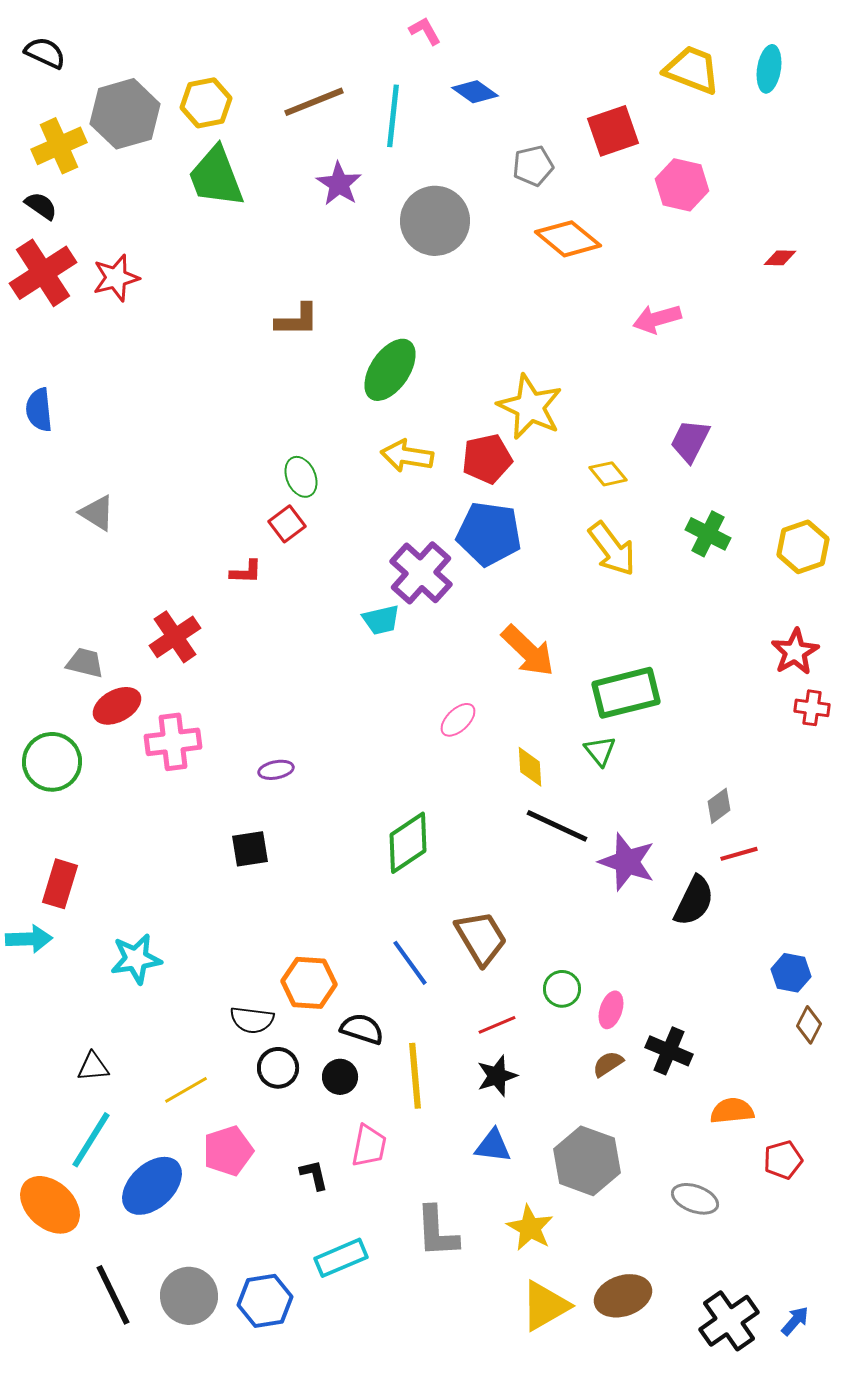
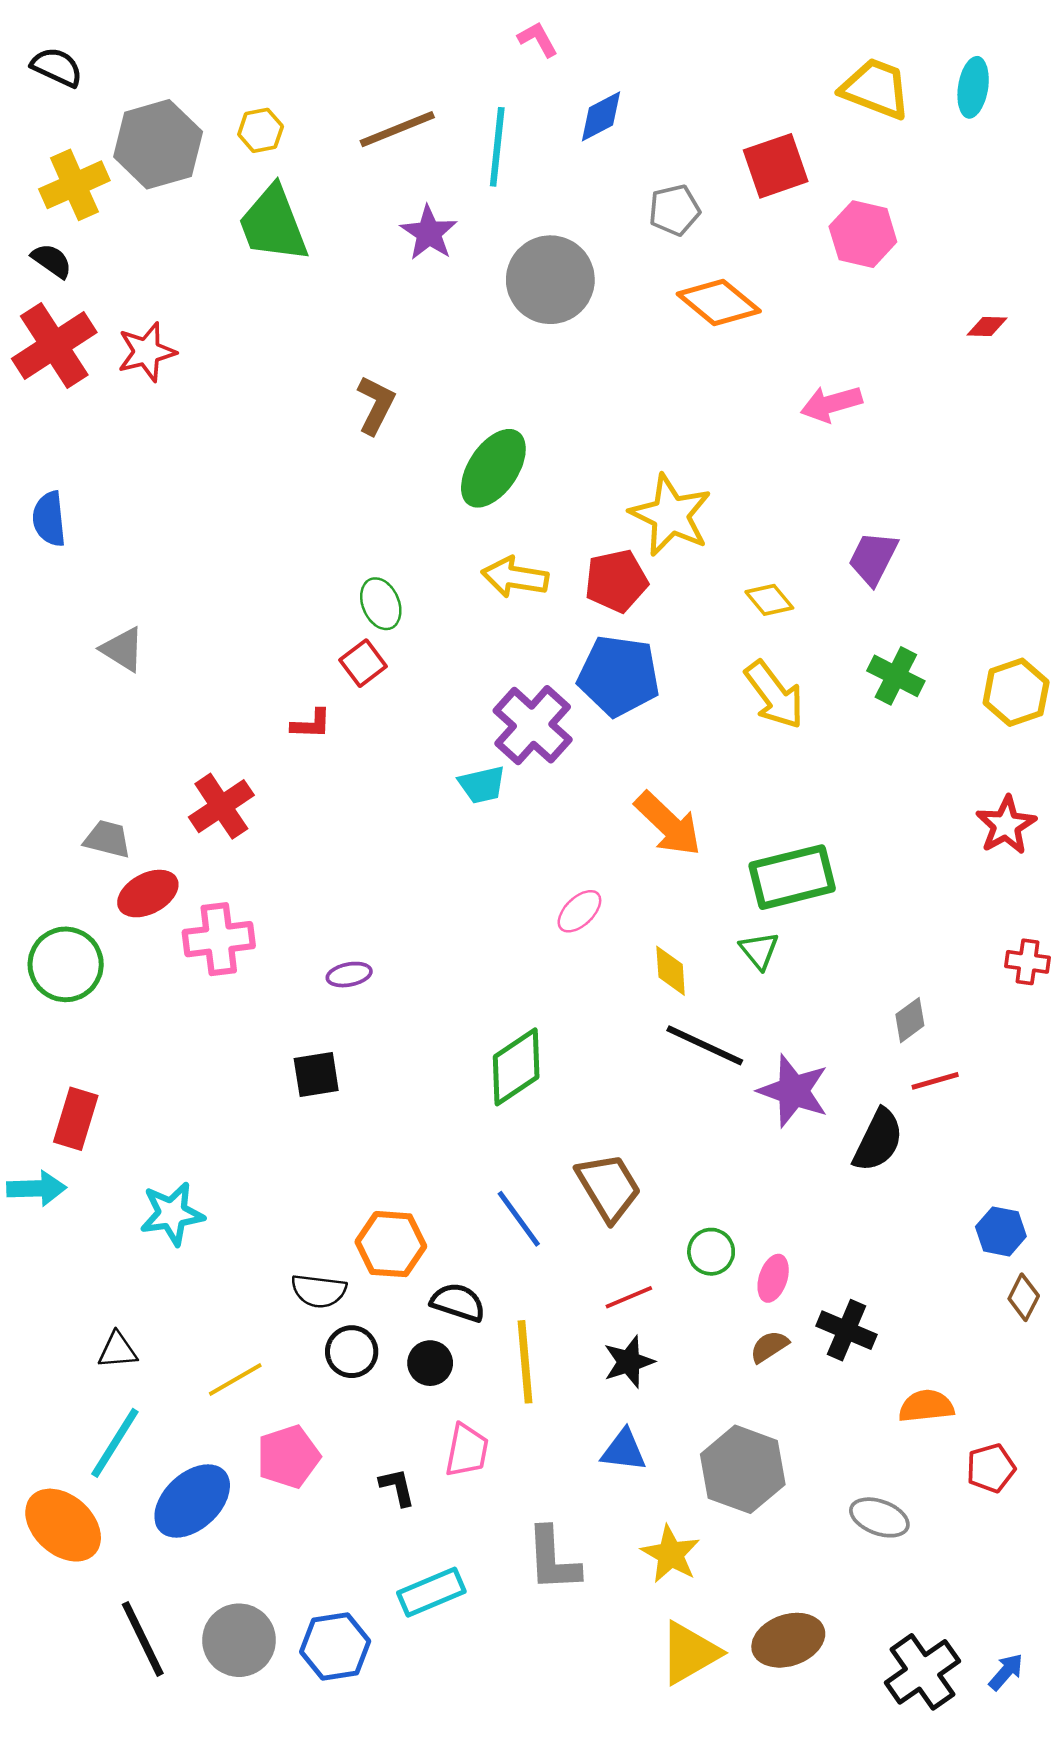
blue diamond: (475, 92) -> (601, 116), turned -63
yellow hexagon: (206, 103) -> (261, 130), size x0.7
brown L-shape: (297, 320) -> (376, 405), turned -63
red cross: (812, 708) -> (1027, 962), moved

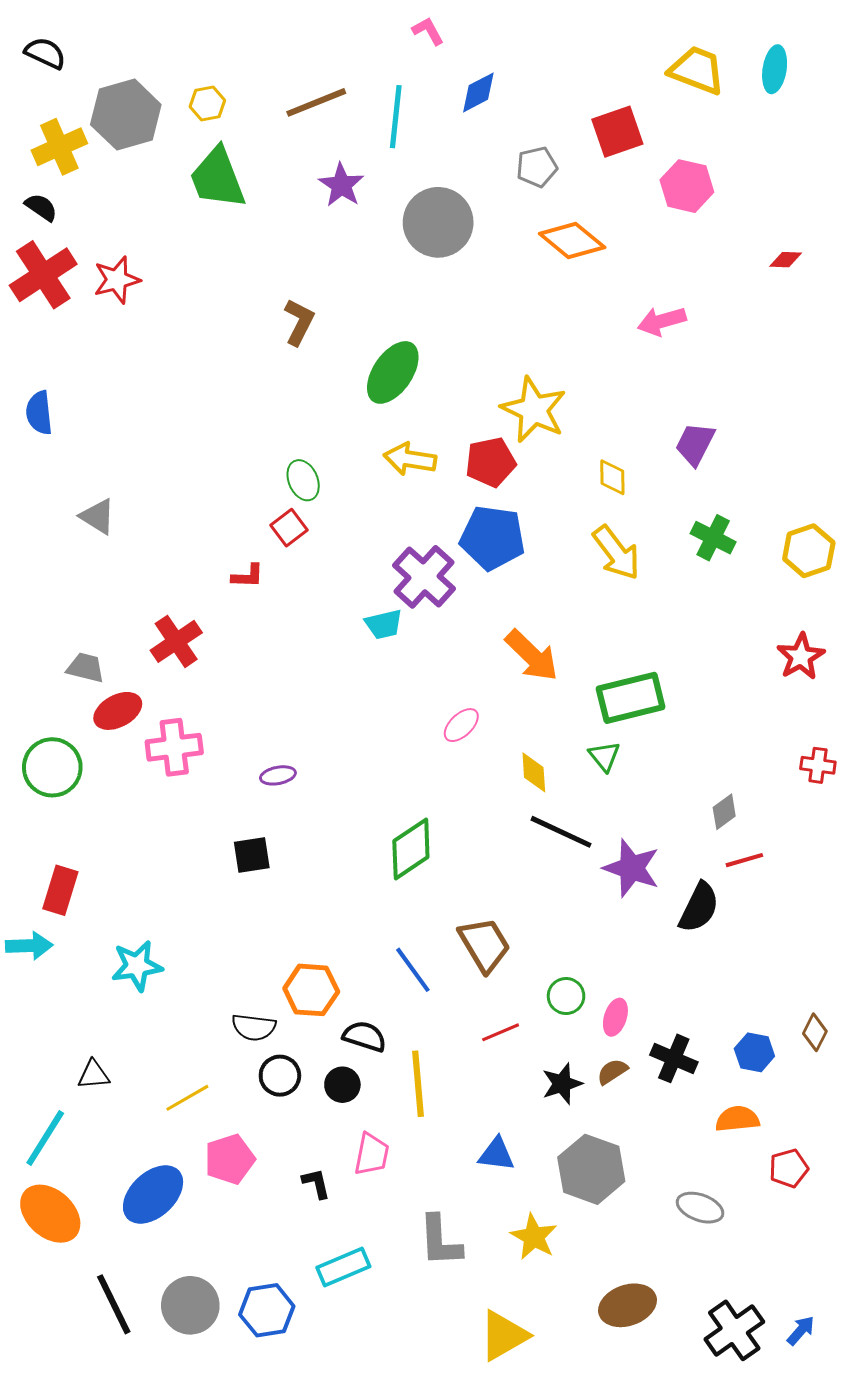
yellow diamond: (769, 600) -> (612, 477), turned 39
blue hexagon: (1001, 1231) -> (754, 1052), moved
black star: (629, 1362) -> (562, 1084), moved
cyan line: (115, 1443) -> (45, 1138), moved
yellow triangle: (690, 1653) -> (504, 1336), moved

